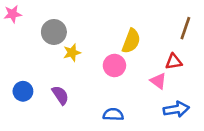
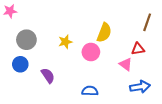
gray circle: (54, 32) -> (26, 40), moved
yellow star: (72, 53) -> (65, 42), moved
blue circle: (23, 91) -> (20, 64), moved

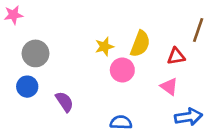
yellow star: (65, 42) -> (104, 47), moved
red triangle: (138, 49) -> (176, 56), moved

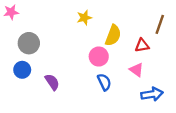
yellow star: (104, 47) -> (84, 18), moved
blue semicircle: (121, 122) -> (104, 82), moved, turned 63

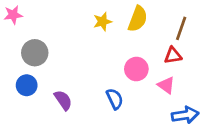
brown line: (160, 24) -> (181, 28), moved
yellow semicircle: (113, 35) -> (138, 19), moved
pink circle: (99, 56) -> (136, 69), moved
blue semicircle: (104, 82) -> (115, 99), moved

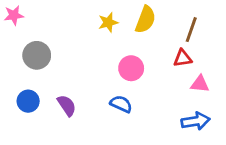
pink circle: (136, 69) -> (131, 68), moved
blue circle: (27, 85) -> (28, 101), moved
pink triangle: (166, 85) -> (200, 84), moved, turned -30
blue semicircle: (115, 99) -> (121, 104), turned -40

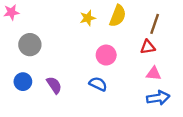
pink triangle: (200, 84) -> (154, 74), moved

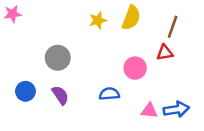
gray circle: (30, 45) -> (58, 58), moved
pink circle: (106, 55) -> (135, 68), moved
pink triangle: (154, 74) -> (149, 111), moved
blue semicircle: (98, 84) -> (109, 94), turned -30

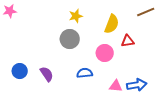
yellow semicircle: (131, 18) -> (112, 24), moved
brown line: (173, 27) -> (146, 12), moved, turned 48
gray circle: (58, 58) -> (70, 39), moved

